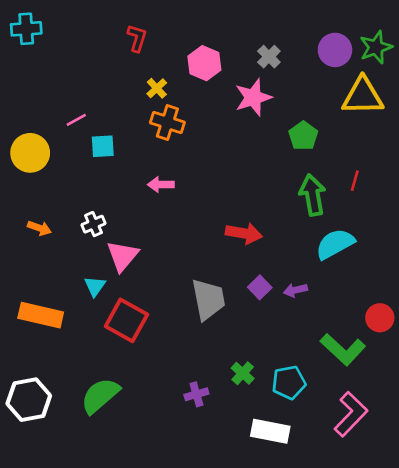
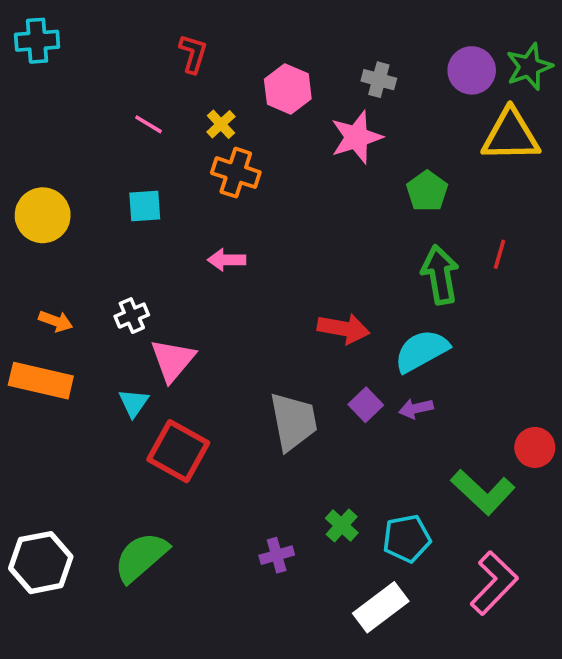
gray cross: (269, 57) -> (379, 80), turned -30
pink line: (76, 120) -> (149, 124), moved, turned 60
cyan semicircle: (335, 244) -> (422, 351), moved
orange rectangle: (41, 315) -> (41, 381), moved
white rectangle: (270, 431) -> (381, 607), turned -48

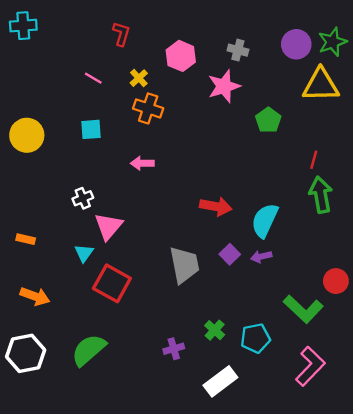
green arrow: (440, 275) -> (321, 195), moved
orange arrow: (56, 321) -> (35, 296), moved, size x1.4
cyan semicircle: (422, 351) -> (265, 220), turned -36
orange rectangle: (41, 381) -> (26, 239), size x0.5
white rectangle: (381, 607) -> (220, 381), moved

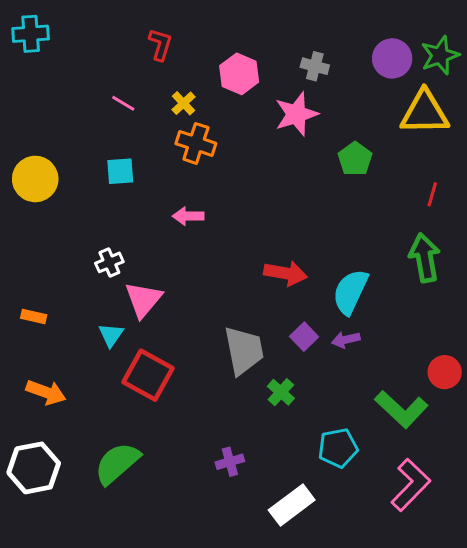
red line: (314, 160) -> (432, 194), moved
green cross: (215, 330) -> (281, 392), moved

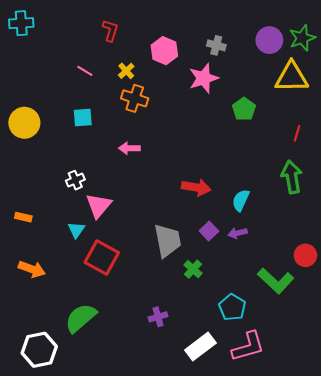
cyan semicircle: (350, 292) -> (241, 200), size x0.7
cyan pentagon: (338, 448) -> (232, 307), turned -30
white hexagon: (34, 468) -> (39, 350), moved
pink L-shape: (411, 485) -> (248, 347), moved, turned 30

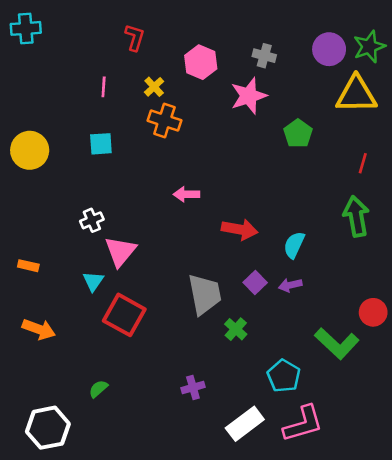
pink line: (85, 71) -> (104, 87), turned 63
pink arrow: (129, 148) -> (186, 194), moved
green semicircle: (81, 318) -> (98, 389), size x0.5

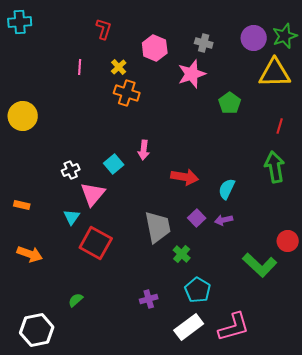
cyan square: (101, 144) -> (114, 164), moved, turned -36
pink arrow: (186, 194) -> (144, 150), turned -84
cyan pentagon: (284, 376) -> (198, 290), moved

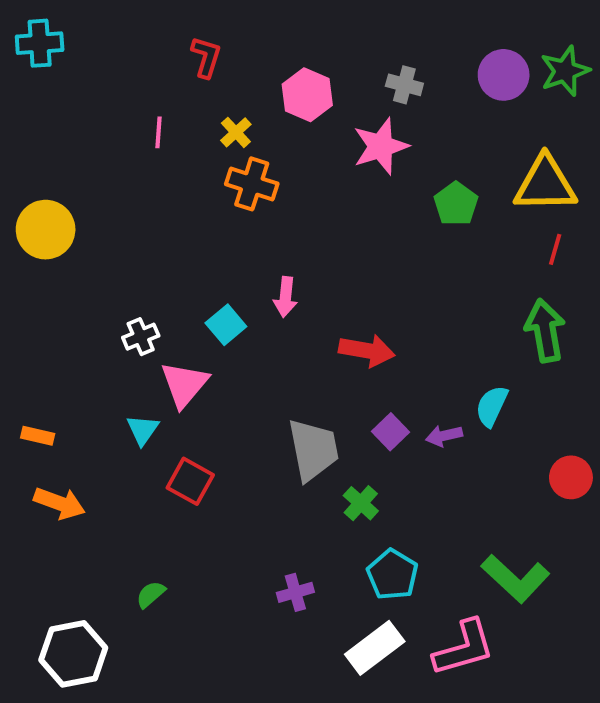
yellow triangle: (275, 73) -> (545, 184), moved
cyan semicircle: (227, 189) -> (492, 406), moved
orange rectangle: (22, 205) -> (38, 436), moved
red square: (96, 243) -> (190, 481), size x0.7
green L-shape: (260, 265) -> (515, 579), moved

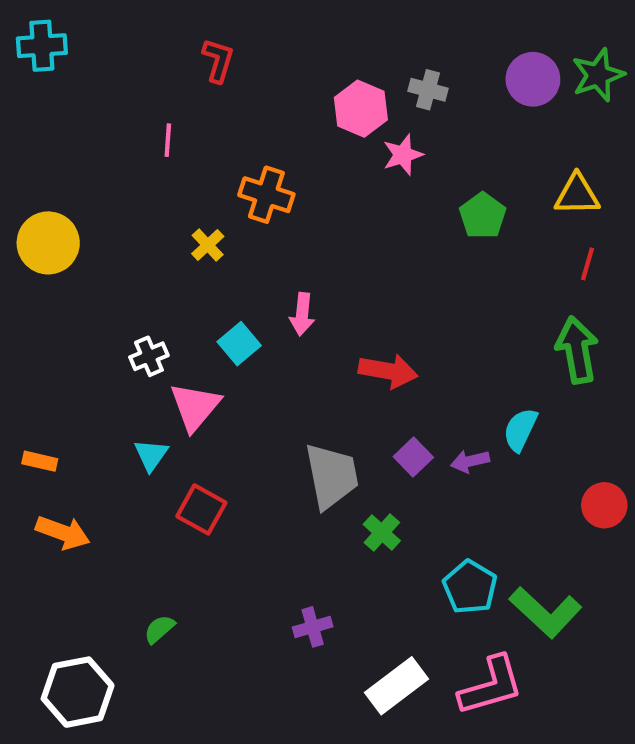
pink hexagon: (307, 95) -> (361, 109), moved
yellow cross: (236, 132) -> (208, 245), moved
pink star: (381, 146) -> (403, 155), size x0.7
yellow triangle: (545, 184) -> (577, 195), size x0.7
cyan pentagon: (393, 575) -> (470, 587), moved

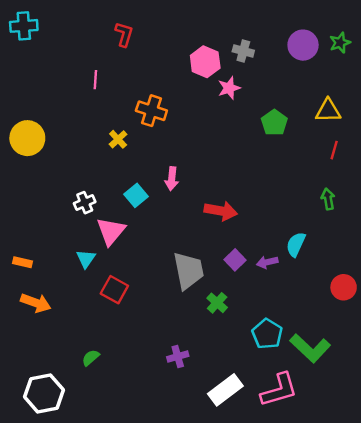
green star: (598, 75) -> (340, 43), size x0.7
green arrow: (577, 350) -> (328, 199), size x0.6

